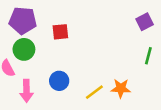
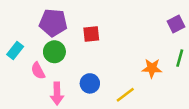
orange star: (121, 88) -> (152, 68), moved

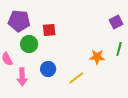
green circle: (54, 52) -> (29, 44), moved

